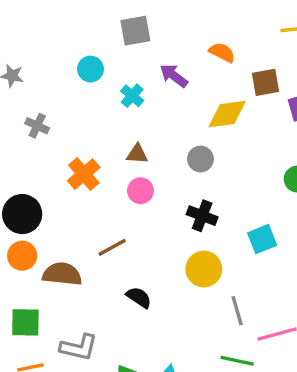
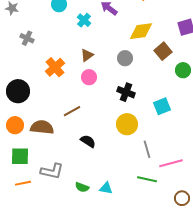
brown square: (265, 82) -> (163, 51), moved, turned -30
brown triangle: (137, 154) -> (87, 55), turned -40
orange circle: (22, 256) -> (15, 125), moved

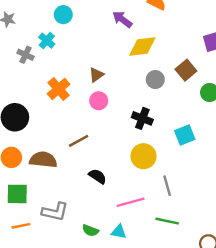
cyan cross: (84, 20) -> (47, 41), moved
yellow diamond: (141, 31) -> (142, 46), moved
gray circle: (125, 58) -> (155, 80), moved
pink line: (171, 163) -> (131, 202), moved

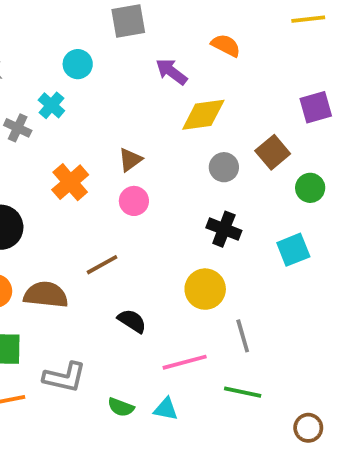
black cross: (142, 118) -> (224, 229), moved
cyan square: (185, 135) -> (293, 250), moved

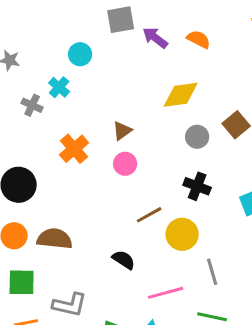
purple arrow: (171, 72) -> (155, 38), moved
brown line: (102, 265) -> (149, 215), moved

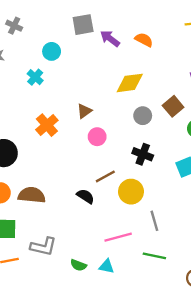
gray cross: (32, 105) -> (14, 26), moved
pink circle: (125, 164) -> (97, 137), moved
black semicircle: (124, 260) -> (85, 196), moved

